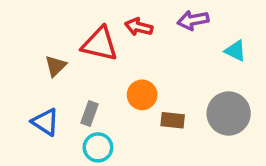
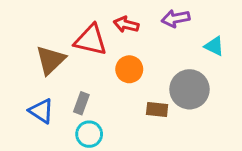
brown triangle: (56, 66) -> (51, 60), size x1.5
orange circle: (142, 95) -> (129, 69), moved
gray circle: (229, 113) -> (189, 89), moved

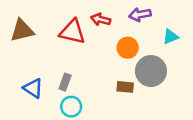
cyan triangle: (214, 46) -> (171, 37), turned -49
brown triangle: (51, 60) -> (22, 31), moved, turned 30
orange circle: (129, 69) -> (128, 48), moved

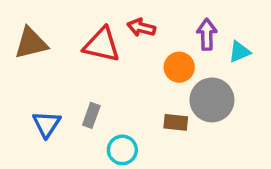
purple arrow: (140, 15) -> (207, 34), moved, turned 100
blue triangle: (33, 88) -> (47, 124), turned 30
cyan circle: (71, 107) -> (122, 150), moved

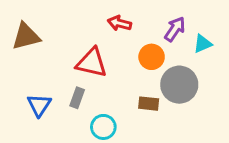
purple arrow: (207, 34) -> (175, 29), turned 35
red triangle: (102, 45) -> (92, 63), moved

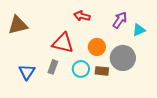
orange circle: (152, 57) -> (97, 47), moved
cyan circle: (103, 127) -> (81, 69), moved

